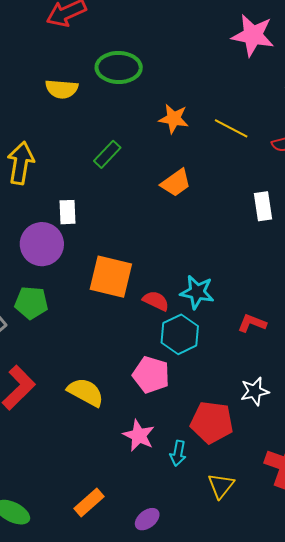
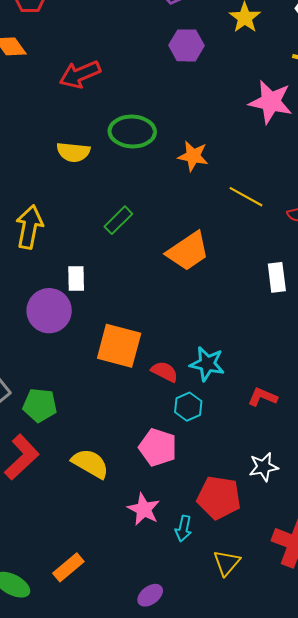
orange star: (174, 119) -> (193, 156), moved
orange trapezoid: (176, 183) -> (188, 251), size x1.4
green pentagon: (31, 303) -> (40, 405), moved
cyan hexagon: (180, 334) -> (188, 407), size x0.7
orange rectangle: (89, 503) -> (68, 567), moved

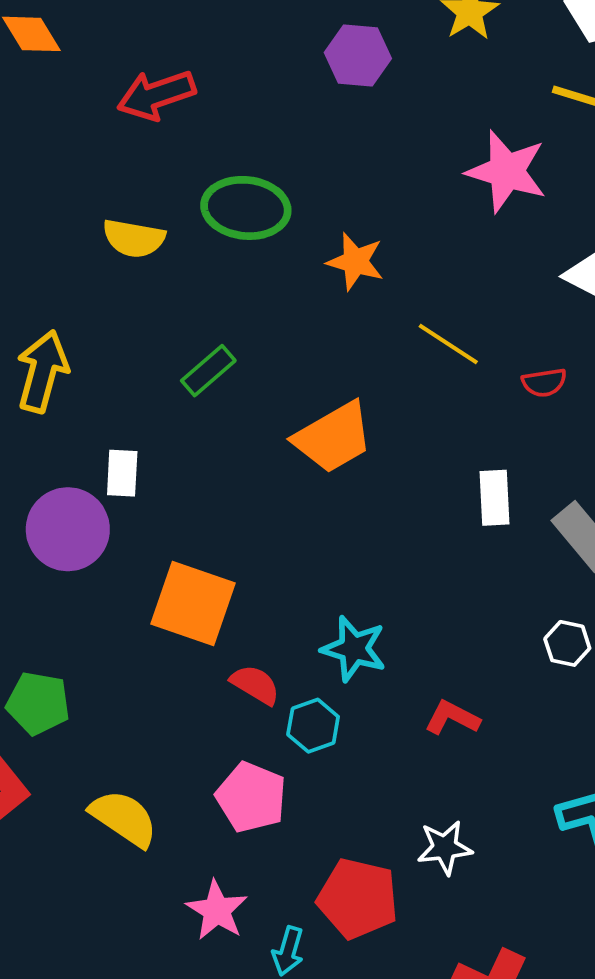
red semicircle: (165, 372) -> (255, 685), moved

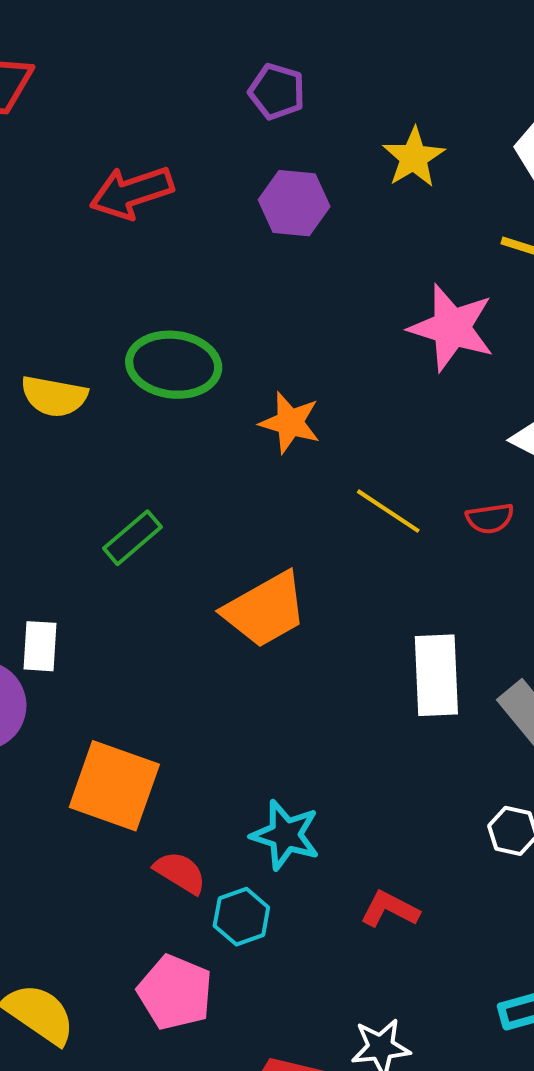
red arrow: (156, 95) -> (132, 192), moved
red semicircle: (544, 383) -> (490, 518), moved
white rectangle: (495, 498) -> (436, 675), size x1.4

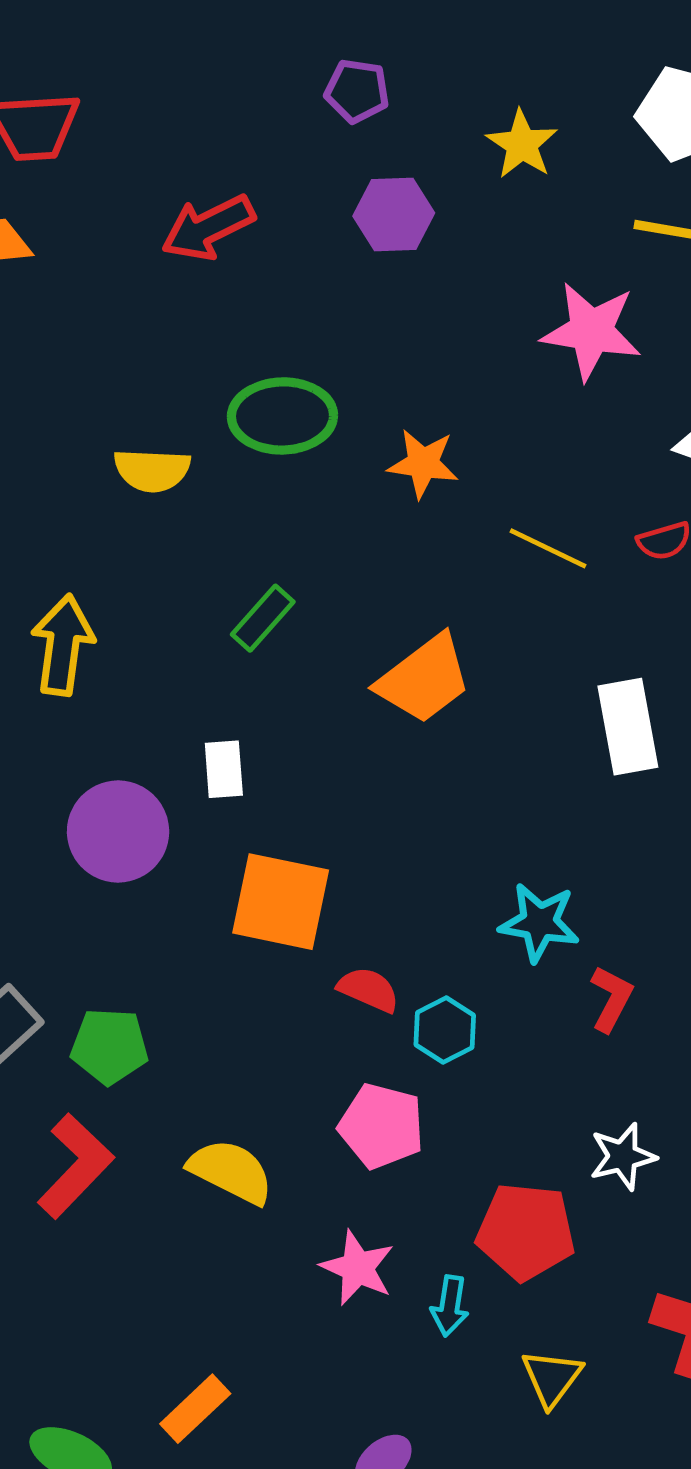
white rectangle: (40, 646) -> (224, 769), moved
cyan star: (285, 835) -> (539, 922), moved
red L-shape: (390, 909) -> (611, 999), turned 98

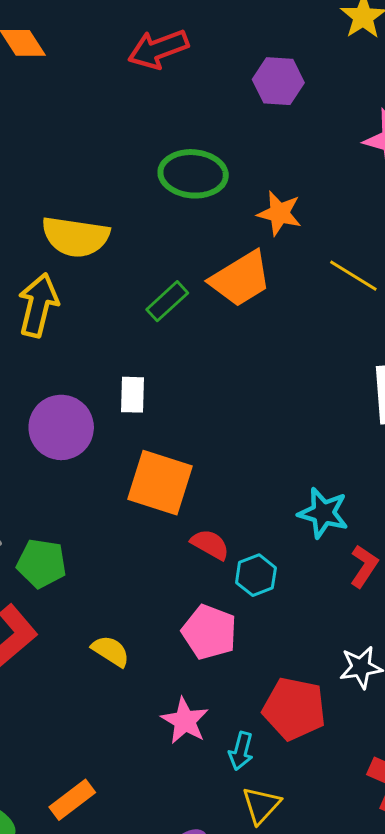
purple hexagon: (394, 215) -> (278, 81), moved
yellow semicircle: (152, 470) -> (75, 237), moved, size x1.4
orange trapezoid: (424, 679) -> (241, 279), moved
yellow semicircle: (231, 1171) -> (111, 651), size x0.7
yellow triangle: (552, 1378) -> (261, 805), moved

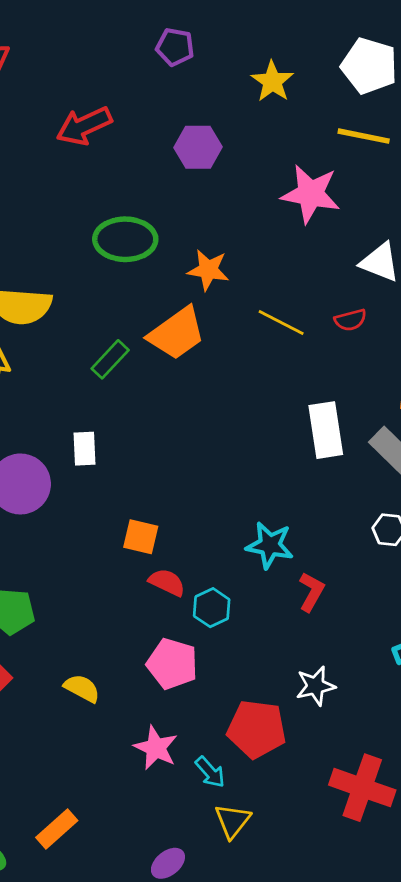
orange square: (160, 483) -> (141, 537), moved, size x0.6
cyan arrow: (241, 751) -> (210, 772), turned -52

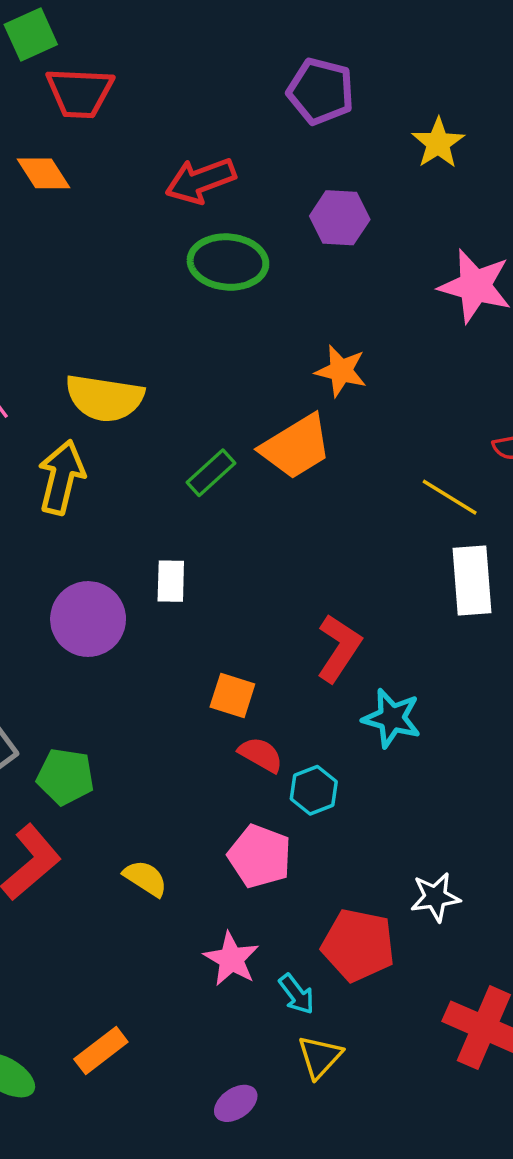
purple pentagon: (175, 47) -> (321, 91), size x1.4
green ellipse: (125, 239) -> (228, 262), moved
yellow line: (281, 323) -> (450, 497), moved
red L-shape: (311, 592) -> (339, 648), moved, size x1.4

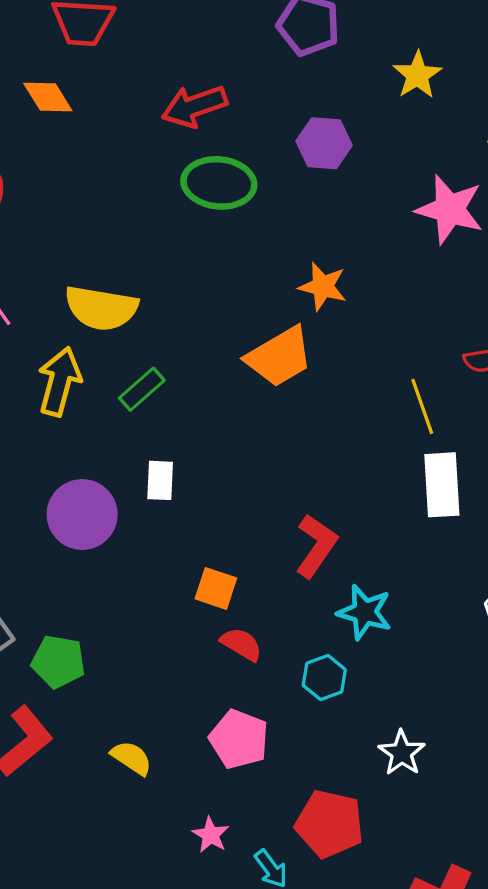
green rectangle: (211, 473) -> (142, 389), moved
yellow line: (450, 497) -> (422, 406), turned 38
cyan hexagon: (314, 790) -> (324, 678), moved
white star: (435, 897) -> (402, 753), moved, turned -30
pink star: (231, 959) -> (211, 835), size x0.7

